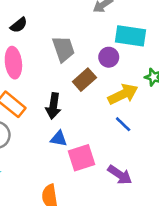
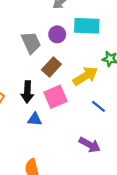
purple circle: (109, 57) -> (57, 34), moved
blue line: (123, 124) -> (98, 106), moved
pink square: (81, 158) -> (56, 97), moved

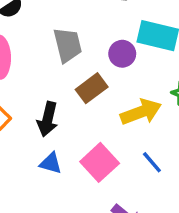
purple circle: (57, 34) -> (122, 54), moved
pink square: (56, 97) -> (100, 162), moved, turned -30

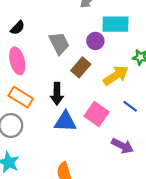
blue triangle: (51, 163) -> (65, 121), size x1.5

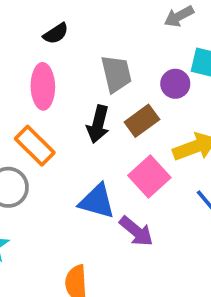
black arrow: (57, 94) -> (98, 124), moved
pink square: (97, 114) -> (149, 176), moved
purple arrow: (122, 146) -> (136, 231), moved

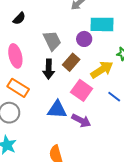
black semicircle: (56, 33) -> (19, 18), moved

